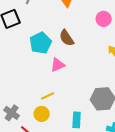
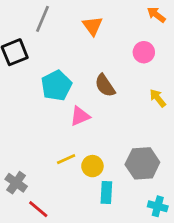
brown semicircle: (67, 38) -> (105, 86), moved
yellow circle: (42, 114) -> (92, 166), moved

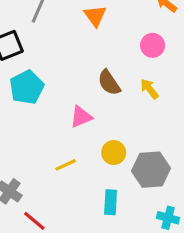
cyan pentagon: (56, 86) -> (27, 87), moved
yellow arrow: (158, 98) -> (149, 89), moved
yellow circle: (92, 166) -> (114, 153), moved

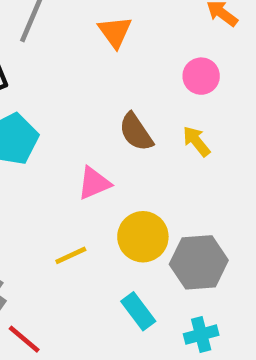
yellow circle: (114, 153) -> (143, 237), size x1.4
cyan rectangle: (111, 202) -> (138, 311), turned -40
cyan cross: (168, 218) -> (201, 335), moved, turned -30

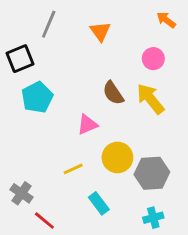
yellow arrow: (196, 141) -> (150, 99), size x1.6
cyan rectangle: (138, 311) -> (99, 203), moved

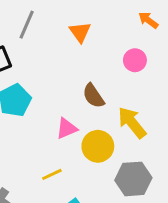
yellow arrow: (150, 99) -> (132, 123), moved
yellow circle: (117, 157) -> (98, 146), moved

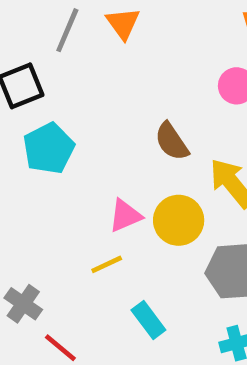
orange triangle: (80, 32) -> (123, 23), moved
pink triangle: (67, 128) -> (125, 216), moved

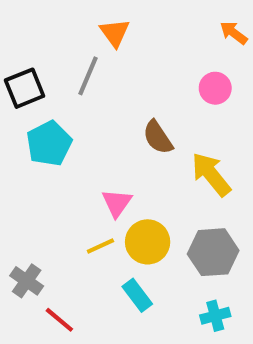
gray line: (67, 30) -> (88, 76), moved
pink triangle: (125, 216) -> (117, 203), turned -32
yellow circle: (179, 220) -> (148, 242), moved

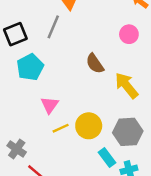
pink triangle: (117, 203) -> (50, 105), moved
cyan rectangle: (137, 295) -> (107, 158), moved

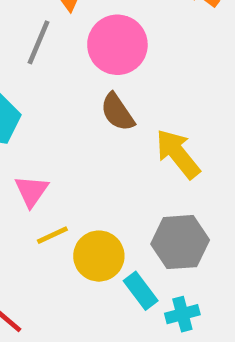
pink circle: (129, 34) -> (117, 45), moved, size x1.6
yellow circle: (89, 126) -> (99, 256), moved

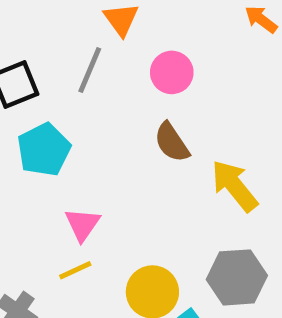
pink circle: (117, 45) -> (172, 72), size x0.7
yellow line: (52, 235) -> (75, 270), moved

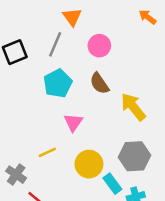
cyan pentagon: (44, 150) -> (58, 83), moved
pink triangle: (83, 224) -> (73, 122), moved

